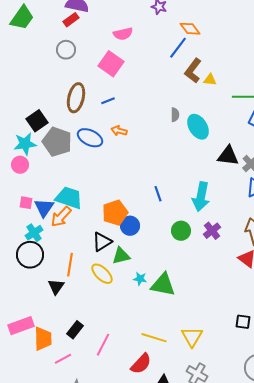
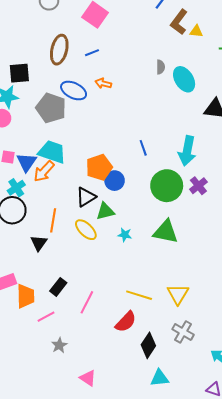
black square: (37, 121) -> (19, 73), turned 30
gray pentagon: (57, 142) -> (51, 108), moved
green circle: (181, 231) -> (167, 186), size x1.6
green triangle: (163, 285) -> (166, 232), moved

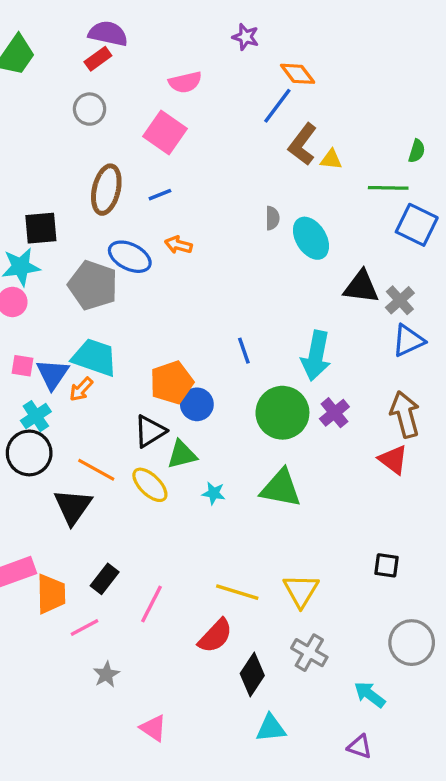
orange arrow: (44, 171) -> (81, 389), size x0.7
orange line: (53, 220) -> (96, 470), turned -70
black triangle: (39, 243) -> (73, 507), size x1.4

